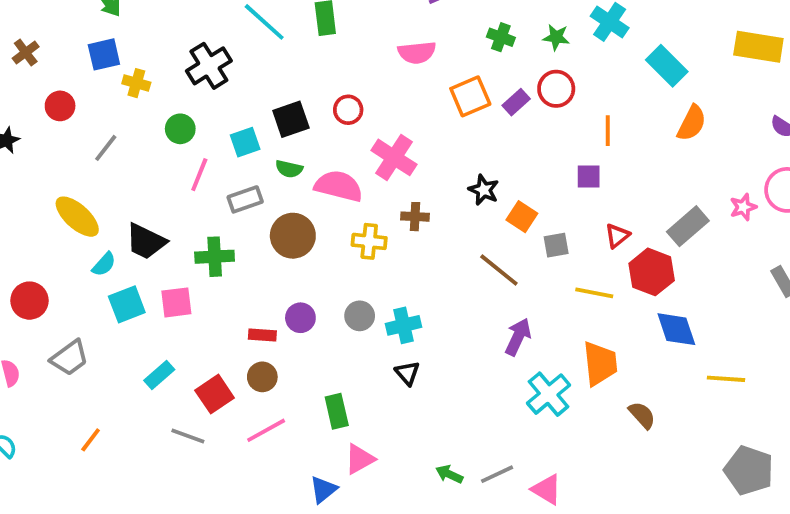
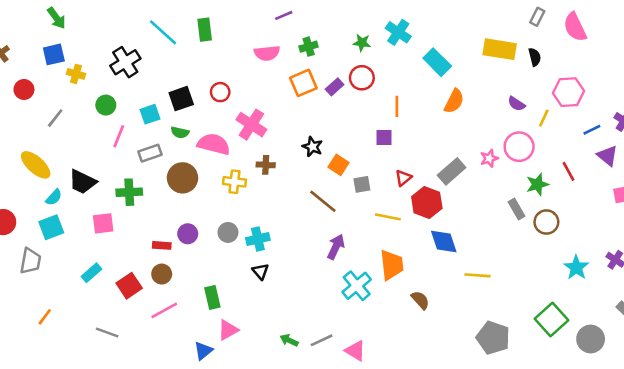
green cross: (501, 37) -> (309, 47), moved, turned -36
cyan square: (127, 304) -> (51, 227), moved
gray trapezoid: (70, 358) -> (30, 261), turned -44
gray line: (188, 436) -> (107, 333), moved

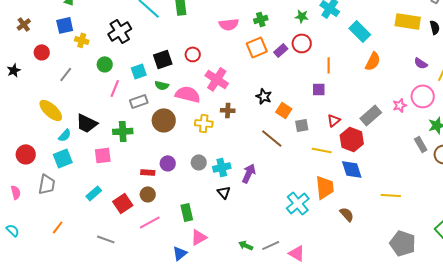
blue diamond: (444, 242) -> (352, 169), moved
purple arrow: (336, 247) -> (249, 173), moved

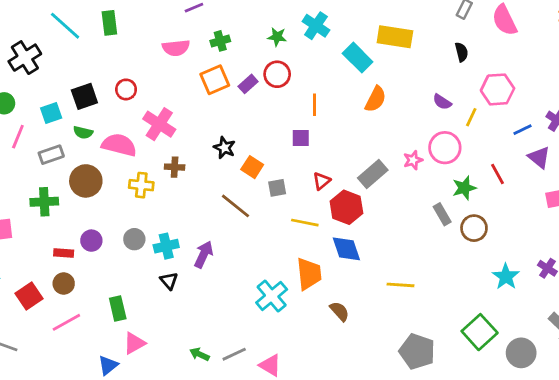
yellow rectangle: (408, 21) -> (395, 37), moved
green cross: (123, 131) -> (44, 202), moved

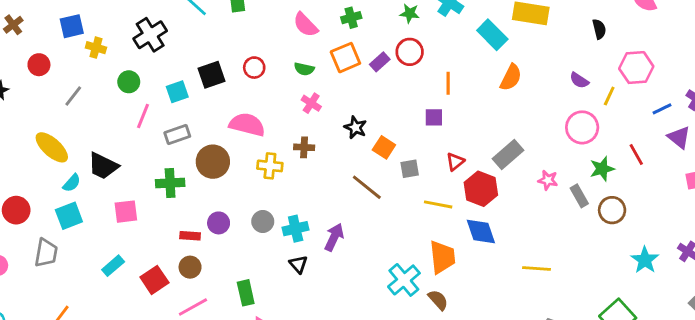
pink semicircle: (176, 48) -> (306, 25), turned 52
pink cross: (159, 124) -> (311, 103), moved, size x0.6
green semicircle: (83, 132) -> (304, 69), moved
pink star: (413, 160) -> (548, 180), moved, turned 30
brown semicircle: (340, 311) -> (438, 300), moved

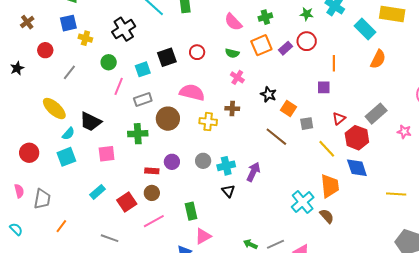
yellow line: (438, 204) -> (327, 149), turned 36
gray trapezoid: (46, 253) -> (42, 199), moved

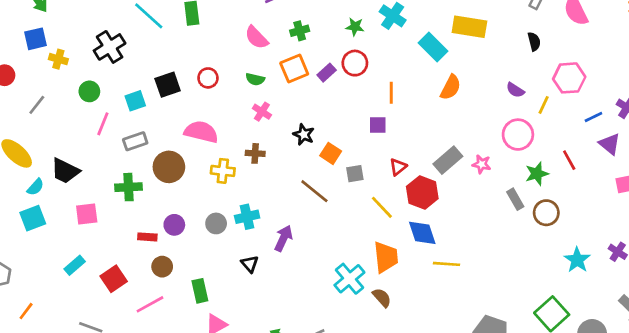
pink star: (404, 132) -> (482, 164), moved
cyan cross: (226, 166) -> (247, 217), moved
brown circle: (152, 193) -> (162, 267), moved
yellow line: (396, 194) -> (447, 264), moved

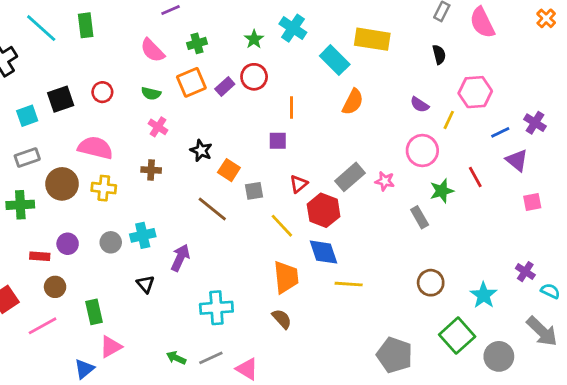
green star: (355, 27) -> (254, 39), turned 30
yellow cross: (223, 171) -> (104, 188), moved
brown circle: (546, 213) -> (431, 283), moved
cyan star: (577, 260) -> (484, 295), moved
cyan cross: (349, 279) -> (216, 308), moved, turned 36

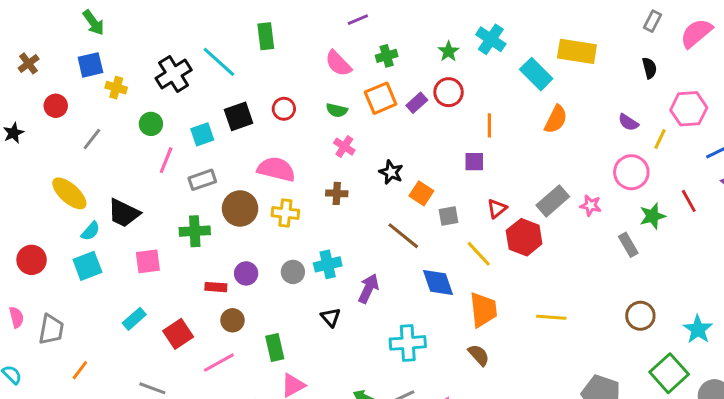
pink semicircle: (482, 23) -> (696, 33), turned 76
cyan line: (41, 28) -> (219, 62), moved
blue diamond: (324, 252) -> (438, 283), moved

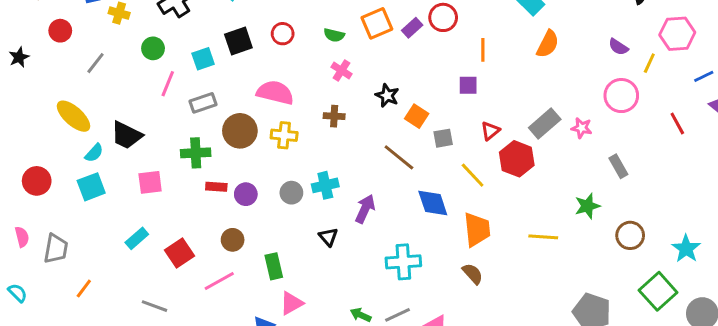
green star: (652, 216) -> (587, 206), moved
red rectangle: (216, 287) -> (216, 187), moved

